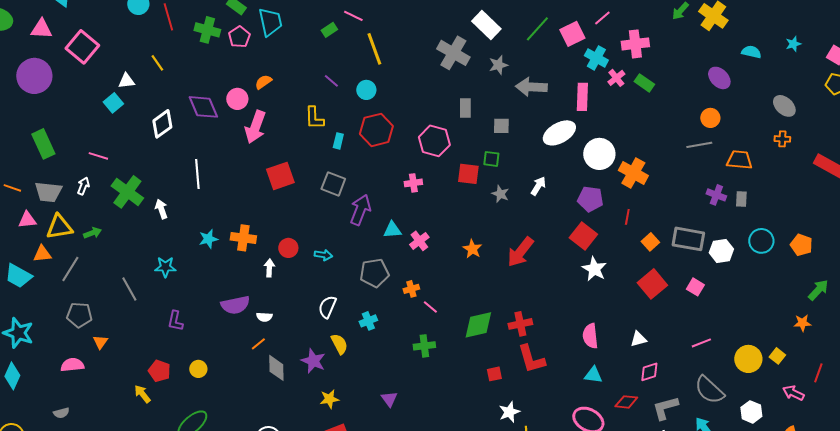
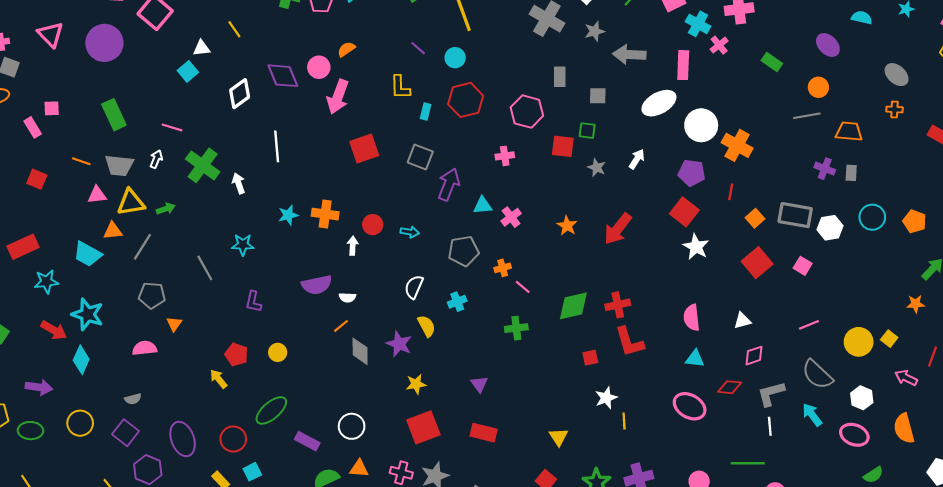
green rectangle: (644, 83) -> (772, 62), moved

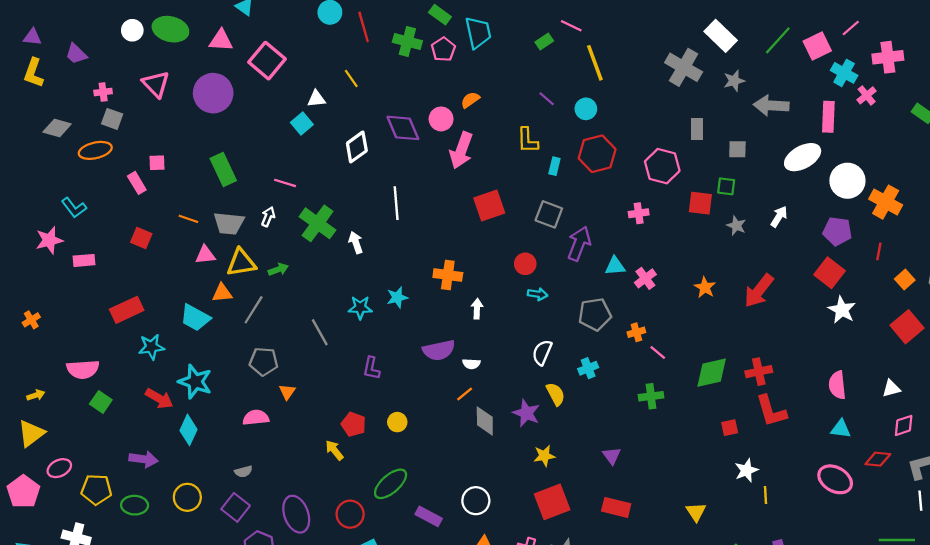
cyan star: (288, 215) -> (397, 297), moved
red circle: (373, 225) -> (525, 264), moved

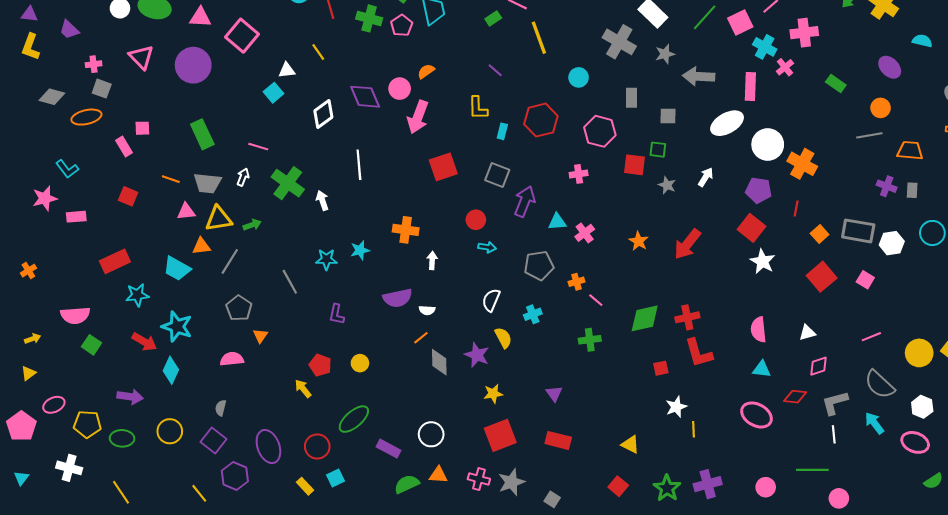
cyan circle: (586, 109) -> (579, 77), moved
gray pentagon: (264, 361) -> (239, 308), turned 30
yellow triangle: (31, 433) -> (28, 373), size x0.6
gray semicircle: (243, 471) -> (221, 408), turned 119
yellow triangle: (696, 512) -> (630, 444), turned -30

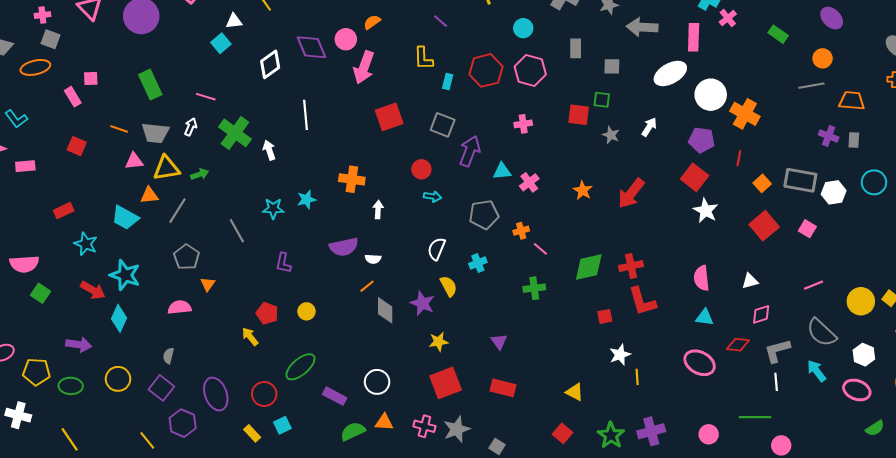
pink hexagon: (600, 131) -> (530, 70), moved
red rectangle: (115, 261) -> (64, 211), size x0.7
cyan star: (137, 295) -> (86, 244), turned 30

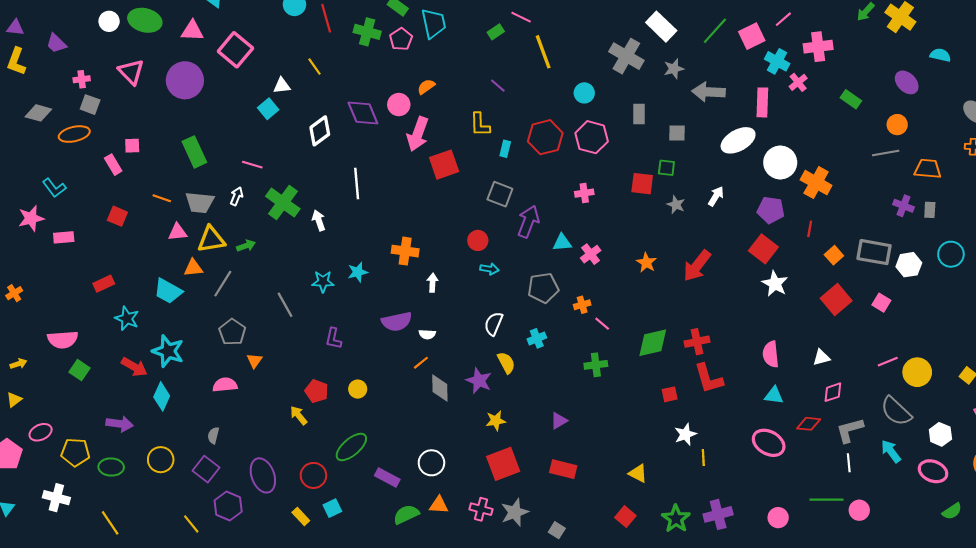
red square: (389, 117) -> (444, 165), moved
yellow circle: (861, 301) -> (917, 372), moved
purple triangle: (499, 342) -> (559, 421), turned 36
pink circle: (781, 445) -> (859, 510), moved

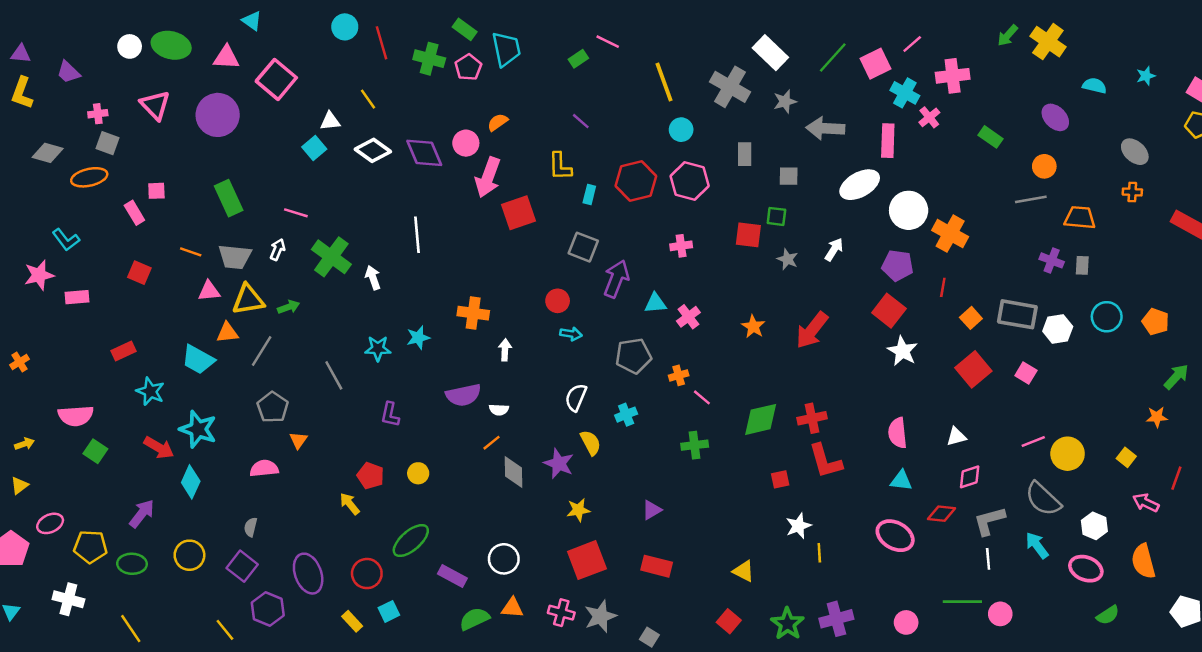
yellow line: (543, 52) -> (664, 82), moved
white diamond: (320, 131) -> (373, 150), moved, turned 72
purple arrow: (120, 424) -> (142, 514), turned -60

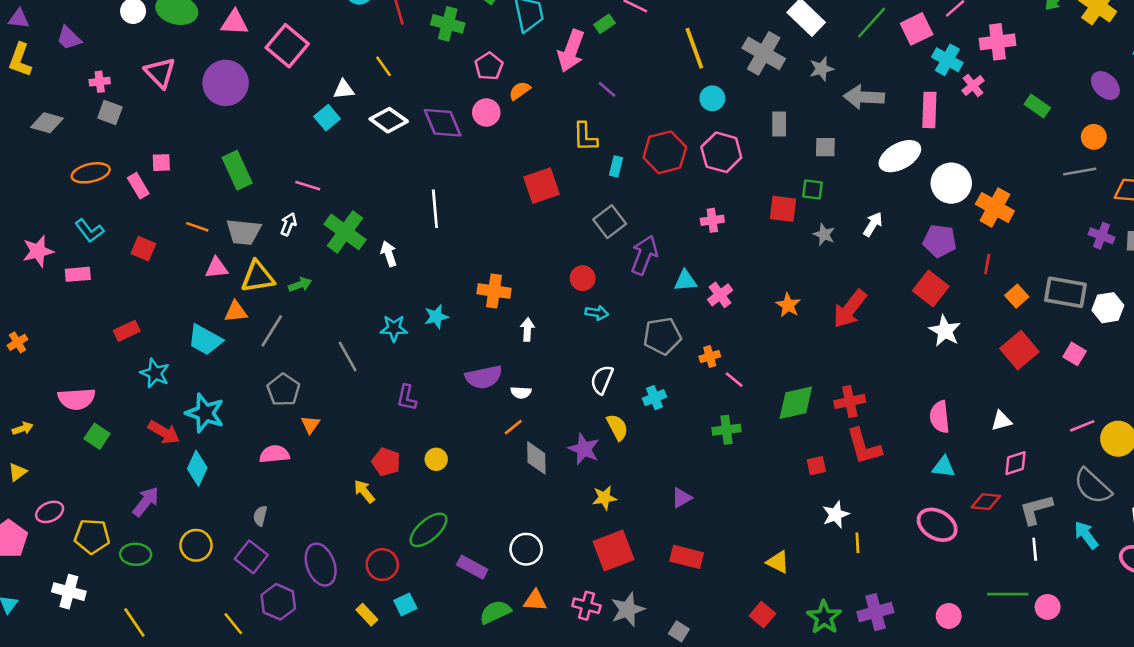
pink pentagon: (468, 67) -> (489, 66), moved
orange ellipse: (89, 177) -> (91, 173), moved
pink arrow: (488, 177) -> (571, 51), moved
cyan L-shape: (66, 240) -> (89, 231), moved
gray square: (583, 247) -> (610, 222), turned 32

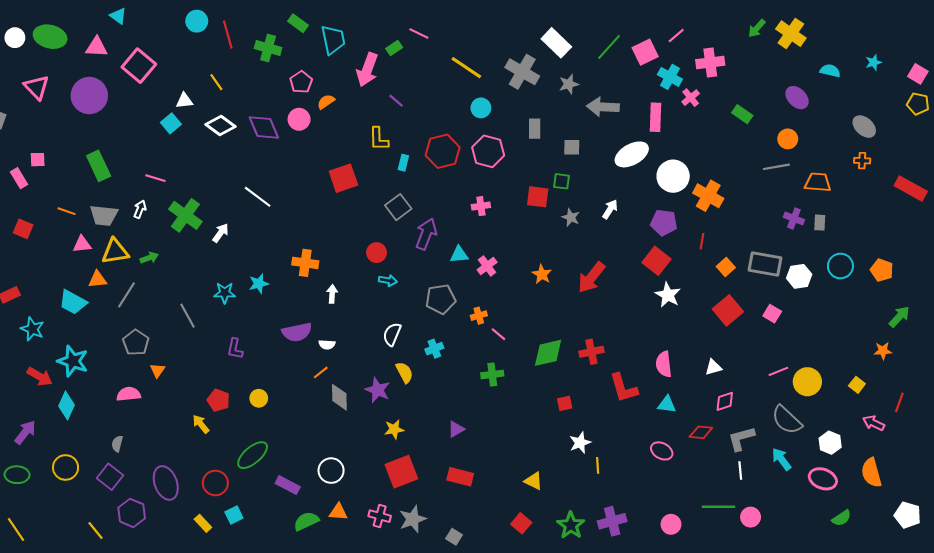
yellow line: (694, 48) -> (466, 68), turned -36
white line: (435, 209) -> (258, 197), turned -48
white arrow: (389, 254) -> (221, 233), turned 54
red L-shape: (864, 446) -> (623, 388), moved
pink ellipse: (937, 525) -> (662, 451), size x0.7

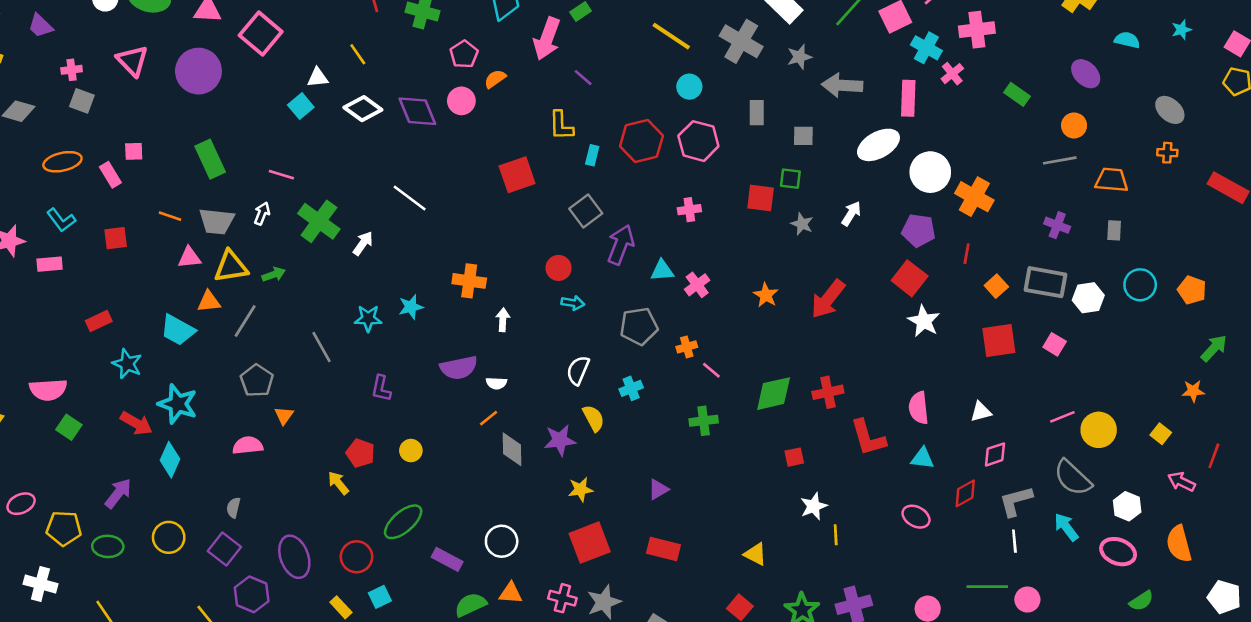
purple cross: (794, 218) -> (1057, 225), moved
red square: (23, 229) -> (116, 238), turned -30
red square: (728, 310) -> (999, 340), turned 32
purple star: (378, 390) -> (560, 440), turned -30
red diamond: (701, 432) -> (965, 493), turned -35

